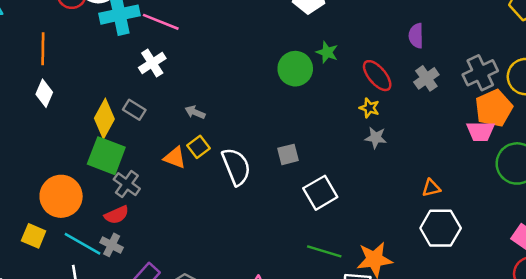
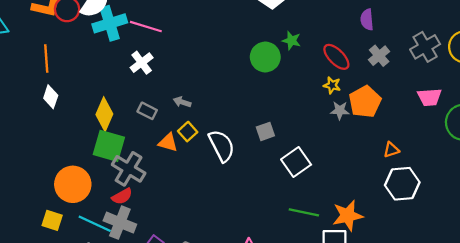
orange pentagon: (494, 108) -> (365, 102), moved
gray rectangle: (134, 110) -> (147, 111), moved
gray cross: (127, 184) -> (129, 169), size x1.4
gray cross: (112, 245) -> (120, 223), size x1.6

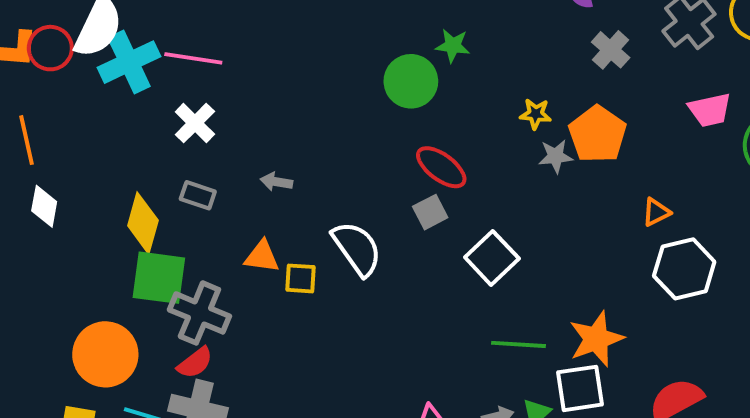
red ellipse: (336, 57) -> (441, 167), moved
gray rectangle: (147, 111) -> (198, 195), moved
yellow square: (188, 132) -> (300, 278), moved, turned -36

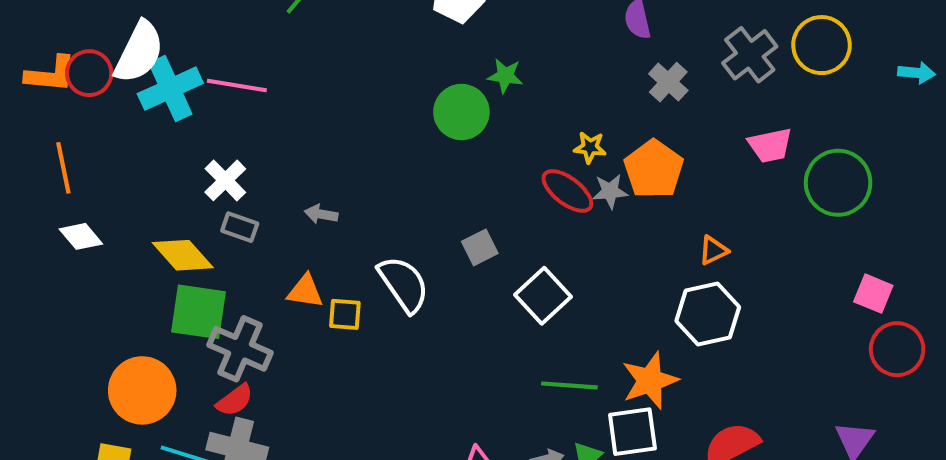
white cross: (195, 123) -> (225, 180), moved
red ellipse: (441, 167) -> (567, 191), moved
white diamond: (44, 206) -> (81, 236), turned -51
yellow diamond: (143, 223) -> (183, 255), turned -58
white hexagon: (684, 269) -> (708, 314), moved

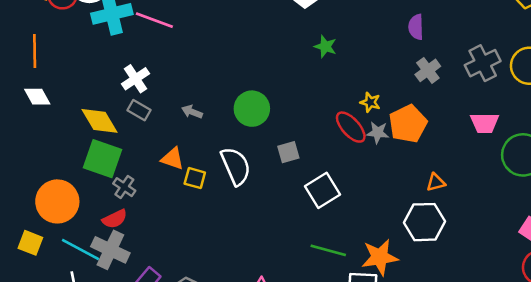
green circle: (461, 112) -> (252, 109), moved
gray cross: (240, 349) -> (124, 187), size x0.6

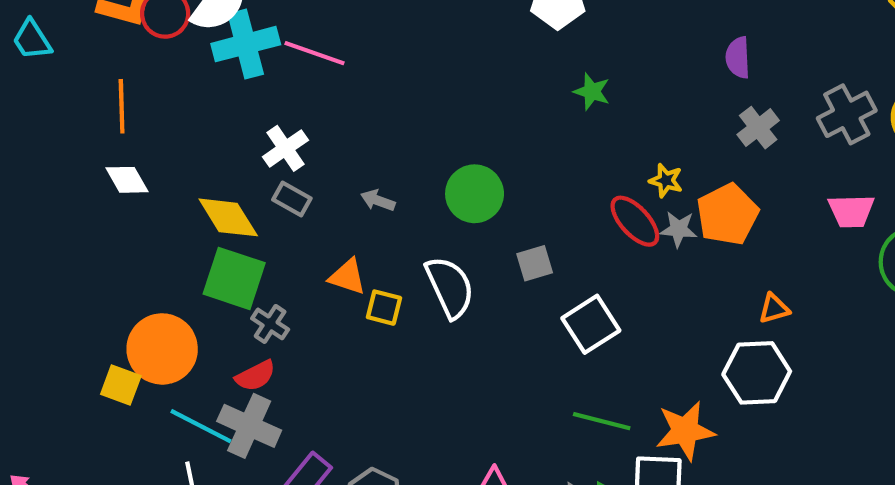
yellow square: (30, 243) -> (121, 385), moved

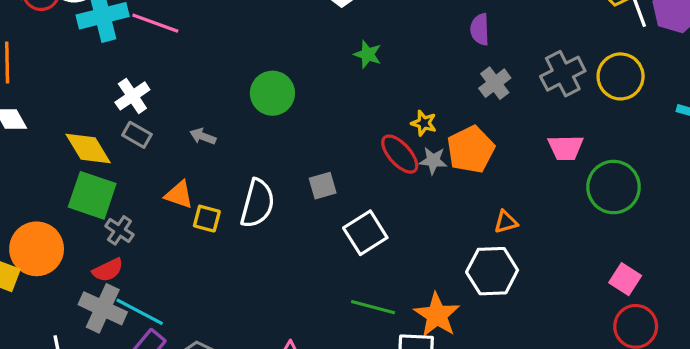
green circle: (475, 194) -> (272, 93), moved
white semicircle: (450, 287) -> (257, 203), turned 39
cyan line: (201, 426) -> (140, 312), moved
orange star: (685, 431) -> (437, 315), turned -30

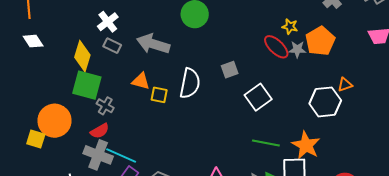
gray arrow: (203, 136) -> (153, 44), size x2.0
yellow diamond: (88, 148) -> (82, 56), turned 52
white hexagon: (492, 271) -> (325, 102), moved

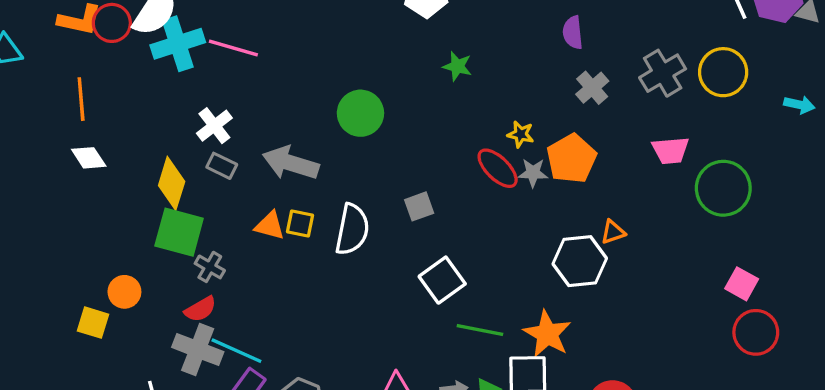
yellow square: (159, 95) -> (300, 223), moved
white square: (258, 97) -> (442, 280), moved
orange circle: (54, 121) -> (124, 292), size x0.6

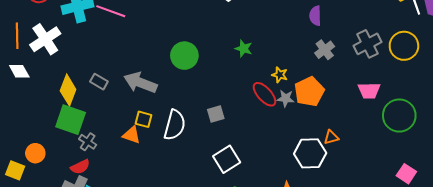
green star: (457, 66) -> (244, 49), moved
white cross: (214, 126) -> (45, 39), moved, size x1.4
orange triangle: (270, 226) -> (132, 135), moved

